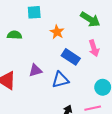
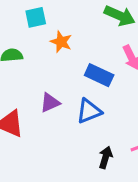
orange star: (57, 32) -> (61, 42), moved

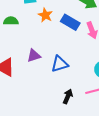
blue rectangle: (99, 75) -> (70, 22), moved

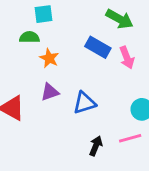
orange star: (45, 15) -> (49, 58), moved
green semicircle: (11, 21) -> (29, 37), moved

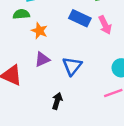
blue triangle: (84, 103) -> (72, 66), turned -30
black arrow: (96, 146) -> (57, 101), moved

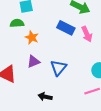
black arrow: (57, 101) -> (45, 97), turned -96

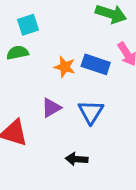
blue rectangle: (66, 28) -> (96, 64), moved
orange star: (32, 37) -> (65, 67), moved

